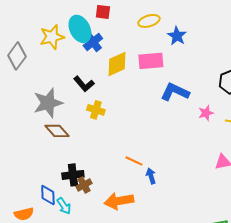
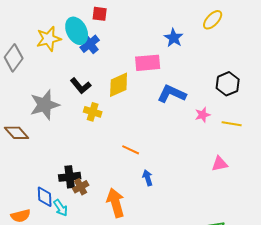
yellow ellipse: (149, 21) -> (213, 20), moved, turned -30
yellow diamond: (117, 64) -> (119, 85), moved
brown diamond: (57, 131) -> (17, 133), moved
orange line: (134, 161) -> (131, 150), moved
orange arrow: (119, 201) -> (116, 203), turned 84

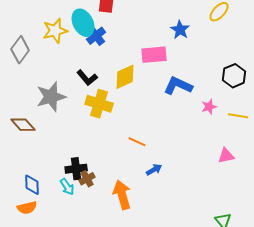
yellow cross: (93, 112) -> (99, 104), size x1.5
blue arrow: (148, 178) -> (154, 170), turned 77
blue diamond: (45, 197) -> (32, 185), moved
cyan arrow: (61, 208) -> (67, 187), moved

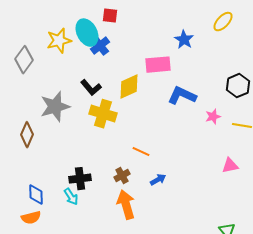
brown diamond: (23, 125) -> (27, 135), turned 65
brown cross: (87, 179) -> (122, 176), moved

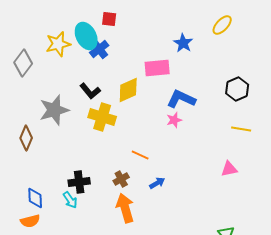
pink star: (213, 117) -> (174, 120), moved

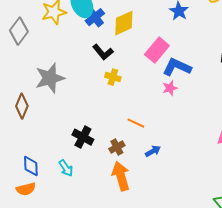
pink rectangle: (157, 68) -> (157, 50), moved, turned -45
yellow diamond: (128, 90) -> (124, 23), moved
black L-shape: (90, 91) -> (103, 52), moved
yellow cross: (102, 117) -> (113, 77), moved, size x0.6
black cross: (79, 182) -> (83, 137), moved, turned 35

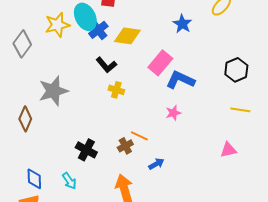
yellow diamond: (124, 23) -> (127, 36), turned 32
pink star: (170, 88) -> (173, 113), moved
brown cross: (117, 147) -> (125, 146), moved

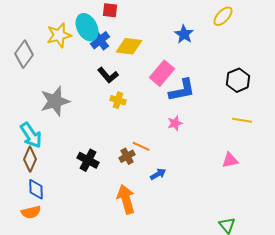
blue L-shape: (180, 80) -> (182, 90), turned 144
brown diamond: (25, 119) -> (30, 159), moved
cyan arrow: (69, 181) -> (31, 135), moved, size x1.5

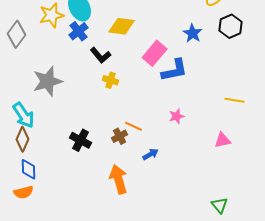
blue star: (184, 34) -> (193, 33), moved
blue cross: (100, 40) -> (79, 31), moved
black hexagon: (238, 80) -> (231, 26), moved
pink star: (175, 123) -> (177, 116), moved

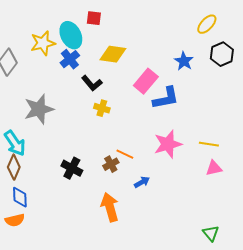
yellow line: (235, 100) -> (209, 144), moved
pink star: (177, 116) -> (168, 144), size x1.8

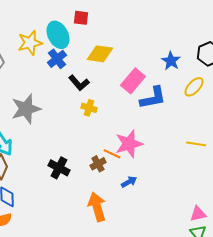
yellow ellipse: (207, 24) -> (194, 87), moved
pink star: (168, 144) -> (129, 144), moved
pink triangle: (214, 168) -> (198, 214), moved

